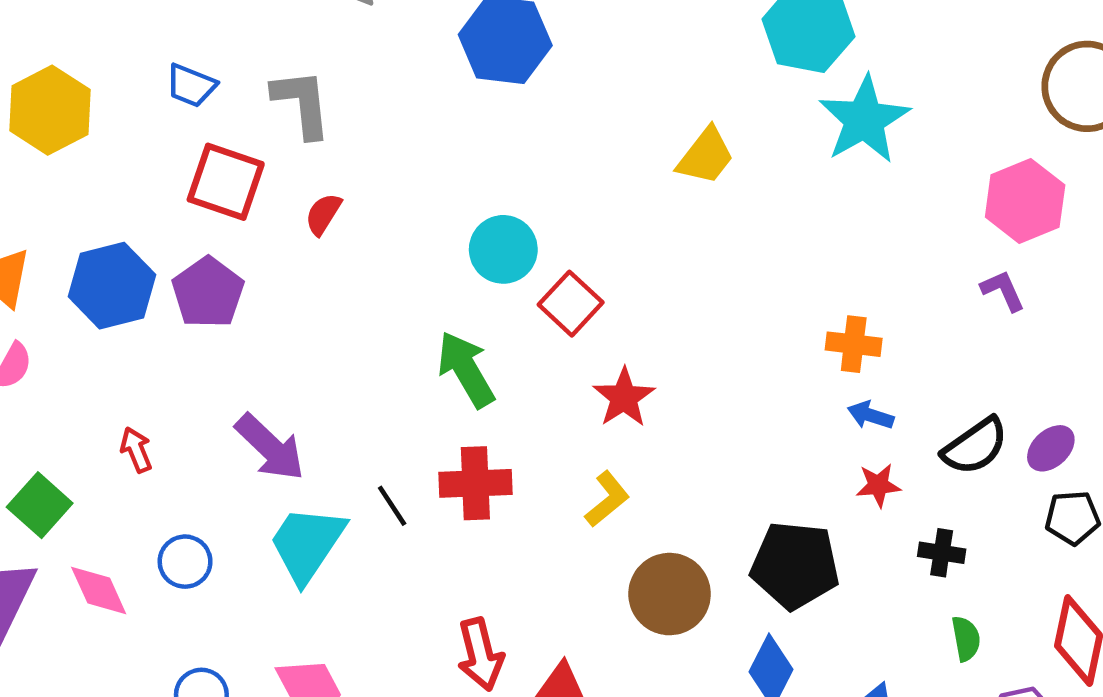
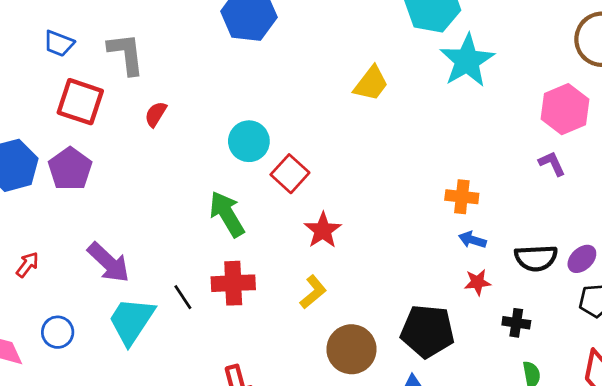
red semicircle: (323, 214) -> (156, 114), moved
black semicircle: (975, 446) -> (536, 258), turned 33
red arrow: (136, 450) -> (27, 265), turned 60

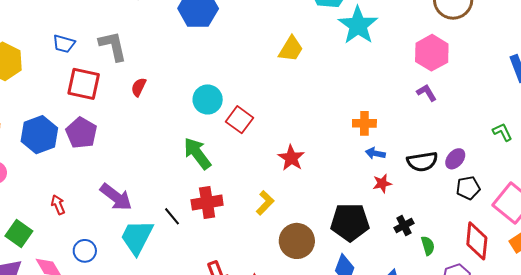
red star: (323, 230) -> (291, 158), moved
red arrow: (27, 265) -> (58, 205), turned -54
black cross: (516, 323) -> (404, 226), moved, turned -30

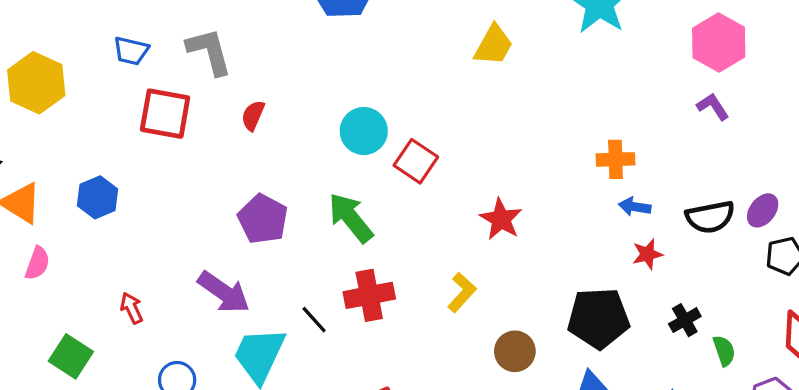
purple pentagon: (81, 133) -> (263, 219), moved
blue hexagon: (39, 135) -> (98, 197), size x0.7
brown circle: (297, 241) -> (515, 351), size x0.7

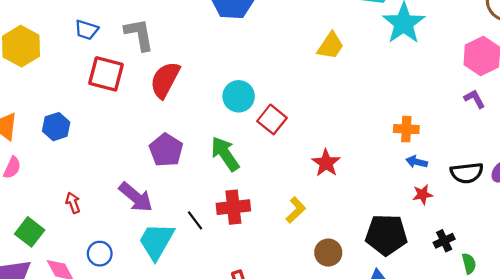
red semicircle: (253, 115) -> (165, 80), size x1.8

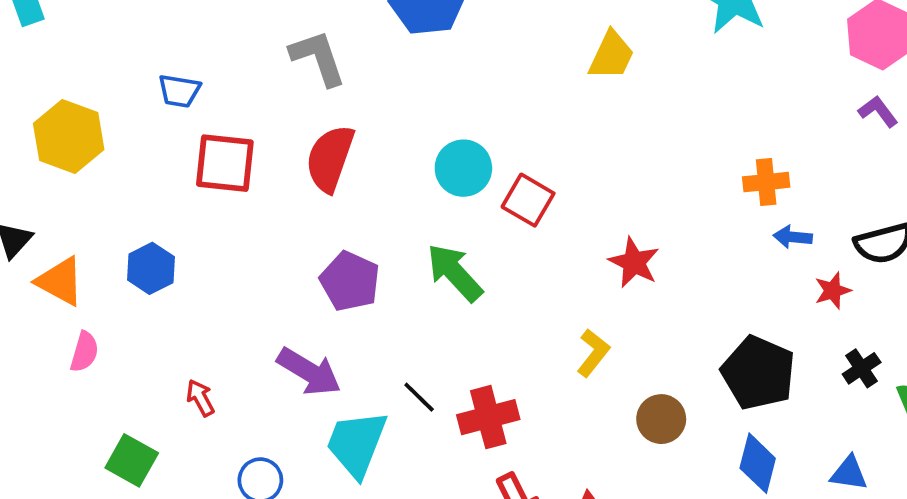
gray L-shape: (139, 35) -> (318, 58), moved
red star: (423, 194) -> (833, 291), moved
red cross: (233, 207) -> (488, 417), moved
black pentagon: (386, 235) -> (758, 373), turned 30

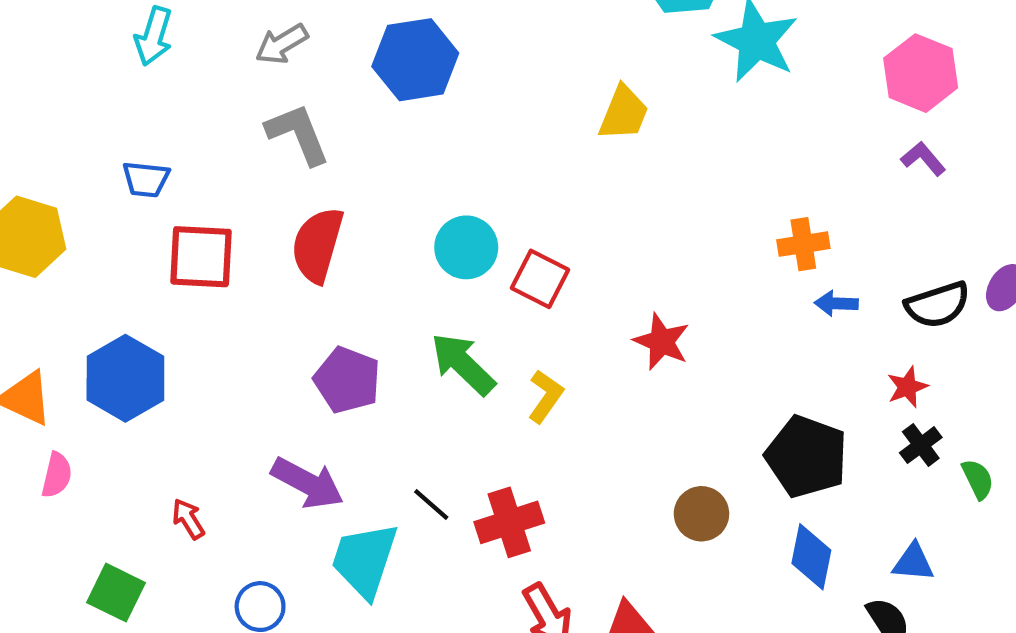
blue hexagon: (151, 268) -> (125, 378), size x1.5
red star: (833, 291) -> (907, 387), moved
yellow L-shape: (593, 353) -> (545, 396), moved

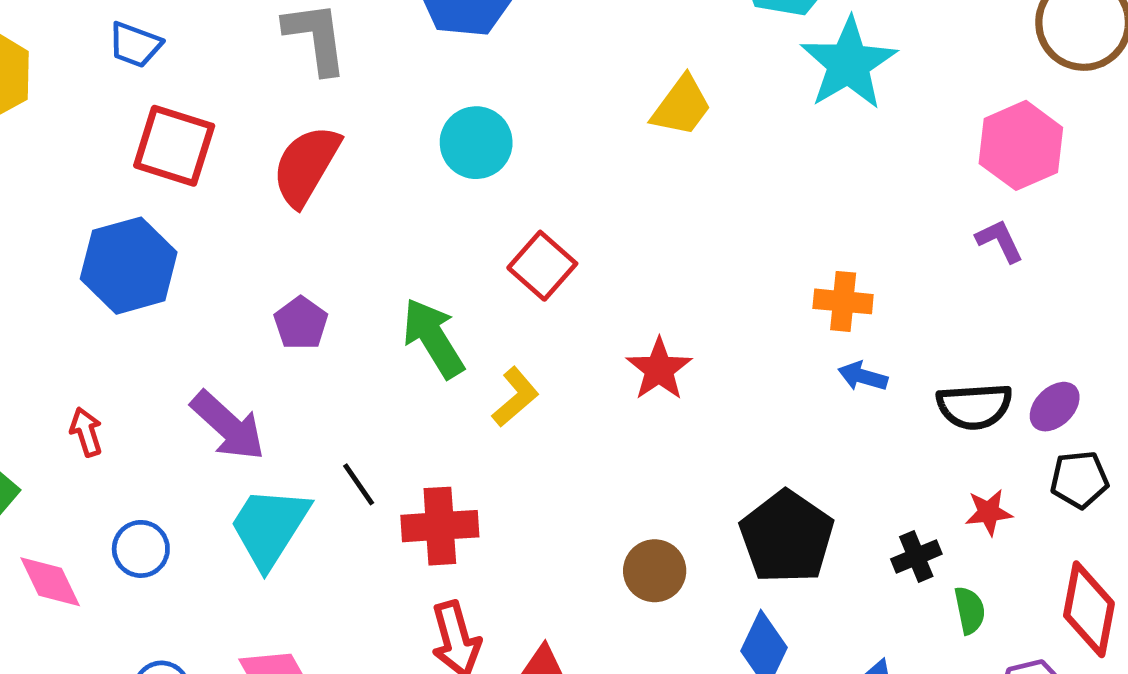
cyan circle: (466, 247) -> (476, 143), moved
blue hexagon: (125, 378) -> (129, 266), moved
purple pentagon: (347, 380) -> (301, 323), size x0.7
red star: (907, 387) -> (989, 512), moved

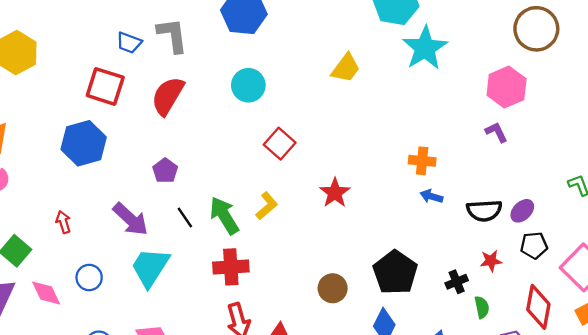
blue trapezoid: (135, 45) -> (129, 43), moved
green arrow: (433, 338) -> (224, 216), moved
black line: (359, 484) -> (185, 218), moved

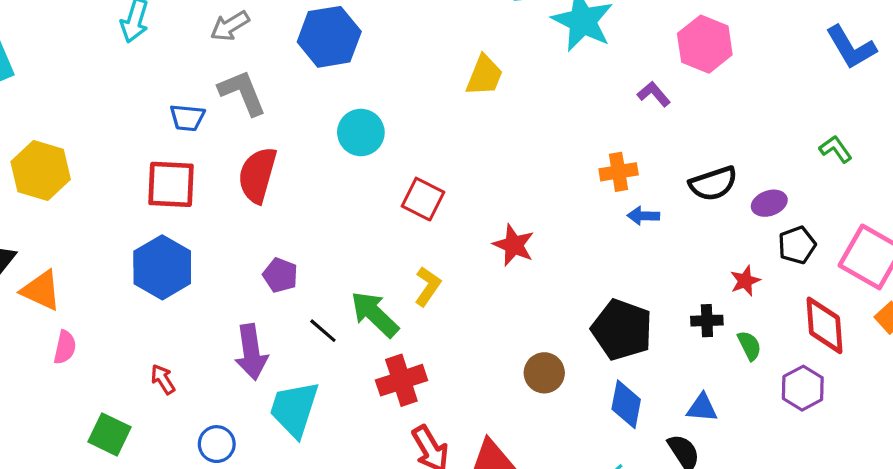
purple L-shape: (496, 132) -> (654, 94), moved
black semicircle: (484, 211) -> (713, 184), moved
purple ellipse: (522, 211) -> (769, 203), turned 40
purple arrow: (130, 219) -> (251, 352), turned 54
black cross: (457, 282) -> (707, 321), turned 35

